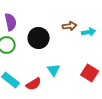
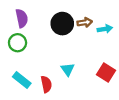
black circle: (39, 38) -> (62, 24), moved
red semicircle: (34, 84) -> (46, 84), turned -70

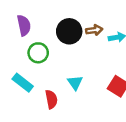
green circle: (18, 43) -> (38, 53), moved
cyan rectangle: (22, 80) -> (23, 83), moved

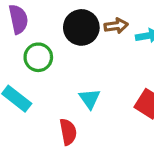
red semicircle: (51, 99) -> (68, 132), moved

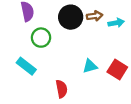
cyan triangle: (90, 99) -> (90, 66), moved, turned 49

